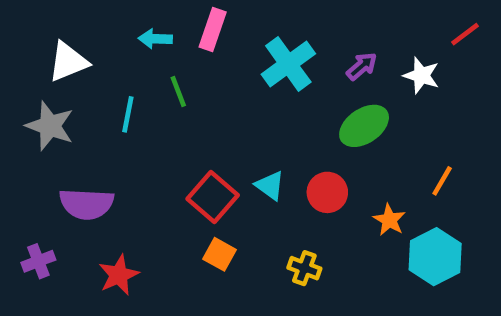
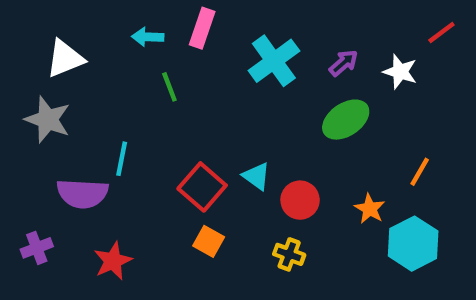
cyan line: (128, 114) -> (122, 159), moved
red circle: (327, 192) -> (300, 200), moved

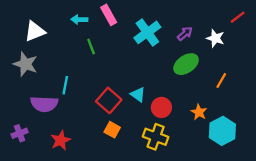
pink rectangle: (202, 28) -> (109, 15), turned -48
orange line: (420, 172) -> (221, 80), moved
yellow cross: (289, 254) -> (156, 137), size x1.5

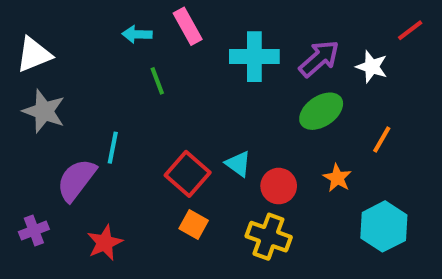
white triangle: (35, 31) -> (34, 55), moved
cyan cross: (147, 32) -> (254, 57), turned 36
purple arrow: (185, 34) -> (319, 59), size x1.5
purple semicircle: (44, 104) -> (76, 180), turned 124
orange star: (199, 112) -> (337, 178), moved

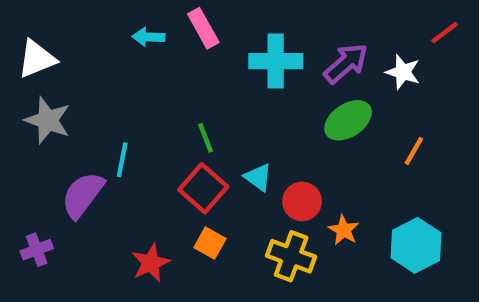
green line: (157, 81) -> (206, 138), moved
orange star: (337, 178) -> (344, 230), moved
red star: (105, 243) -> (151, 263), moved

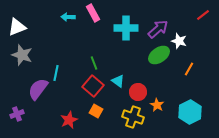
white star: (403, 72) -> (179, 41), moved

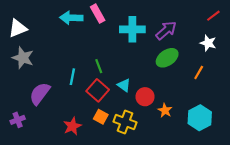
cyan arrow: (68, 17) -> (71, 18), size x1.5
white star: (179, 41) -> (208, 43), moved
cyan line: (56, 73) -> (72, 77), moved
yellow cross: (133, 117) -> (125, 122), moved

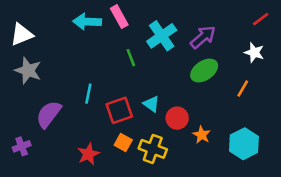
cyan cross: (132, 29) -> (162, 36), turned -35
green line: (99, 66) -> (131, 58), moved
red square: (98, 90) -> (119, 110), turned 30

